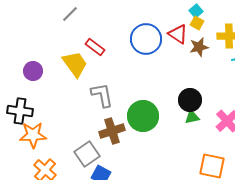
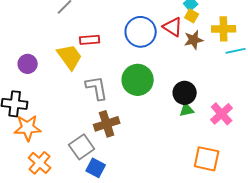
red rectangle: (95, 47) -> (90, 40), turned -42
green circle: (143, 116) -> (138, 80), moved

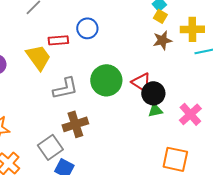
red triangle: (173, 27) -> (141, 82), moved
blue circle: (141, 32) -> (87, 28), moved, size x0.7
gray L-shape: (97, 88) -> (65, 88), turned 88

